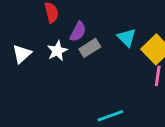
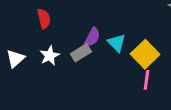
purple semicircle: (78, 32) -> (92, 37), moved

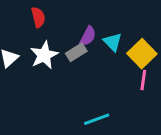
white star: (50, 56) -> (44, 55), size x1.4

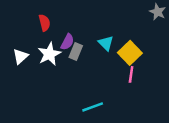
purple semicircle: (88, 36) -> (67, 42), moved
gray rectangle: (76, 52) -> (76, 52), turned -35

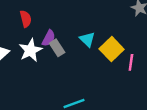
gray rectangle: (76, 52) -> (57, 48), turned -56
pink line: (131, 74) -> (131, 62), moved

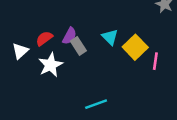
red semicircle: (26, 19) -> (44, 38), moved, turned -112
white star: (30, 50) -> (51, 65), moved

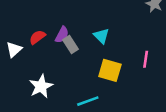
yellow square: (135, 47) -> (110, 70), moved, turned -30
white star: (51, 65) -> (41, 86), moved

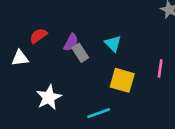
red semicircle: (37, 37) -> (38, 36), moved
white triangle: (14, 49) -> (20, 58), turned 35

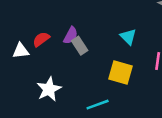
red semicircle: (38, 36) -> (41, 39), moved
cyan triangle: (113, 44) -> (128, 37), moved

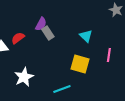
purple semicircle: (71, 35) -> (41, 24), moved
gray rectangle: (80, 46) -> (48, 33), moved

